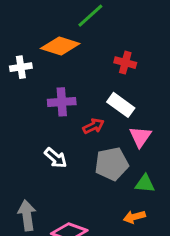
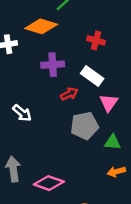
purple cross: (62, 102) -> (53, 65), moved
white arrow: (56, 158) -> (22, 113), moved
orange arrow: (134, 217) -> (116, 172), moved

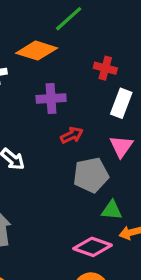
white rectangle: (92, 76) -> (121, 103), moved, turned 75
green triangle: (112, 142) -> (112, 210), moved
pink diamond: (49, 183) -> (93, 247), moved

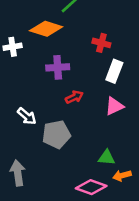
pink triangle: (121, 146) -> (114, 106), turned 30
gray pentagon: (91, 175) -> (56, 134), moved

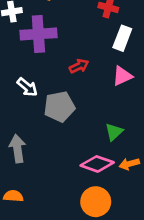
purple cross: (58, 67) -> (38, 34), moved, size x1.4
green triangle: (107, 158) -> (114, 132), turned -48
orange arrow: (122, 176) -> (129, 164), moved

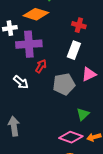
white rectangle: (122, 38) -> (74, 50), moved
red arrow: (79, 66) -> (41, 66), moved, turned -32
gray pentagon: (59, 107) -> (64, 84), moved

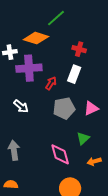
red arrow: (41, 66) -> (51, 83), moved
pink triangle: (89, 74) -> (91, 108), moved
pink diamond: (71, 137) -> (60, 154), moved, turned 55

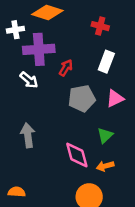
white rectangle: (74, 74) -> (106, 62), moved
white arrow: (21, 106) -> (29, 80), moved
gray arrow: (14, 150) -> (28, 135), moved
orange arrow: (94, 161) -> (105, 166), moved

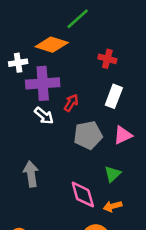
white arrow: (29, 80) -> (44, 116), moved

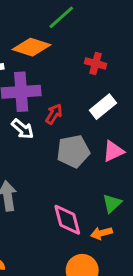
white rectangle: (114, 96) -> (103, 107), turned 30
green triangle: (113, 174) -> (112, 203), moved

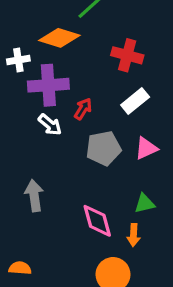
red cross: (96, 63) -> (127, 55), size x1.4
green triangle: (112, 203) -> (145, 203), turned 30
orange arrow: (101, 233) -> (134, 235), turned -72

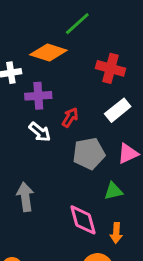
purple cross: (48, 85) -> (38, 96), size x0.7
green triangle: (145, 203) -> (113, 191), moved

